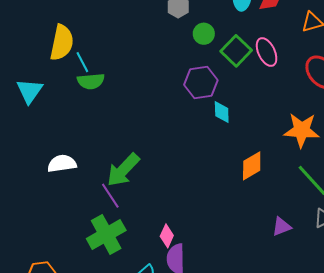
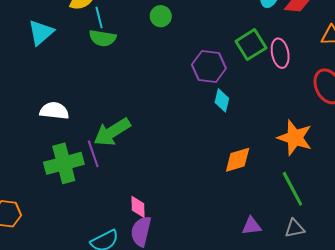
green circle: (204, 34) -> (161, 16), moved
green cross: (106, 235) -> (64, 163), moved
pink diamond: (167, 236) -> (138, 207), turned -40

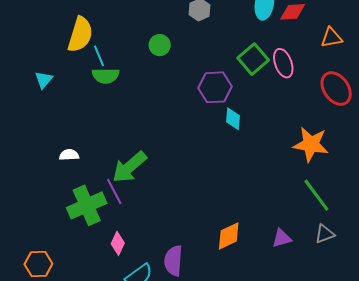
cyan triangle: (41, 32) -> (44, 80), size x0.7
white semicircle: (54, 111) -> (69, 155), size x0.7
orange diamond: (238, 160) -> (229, 236), moved
pink diamond: (138, 207) -> (118, 243), moved, turned 35

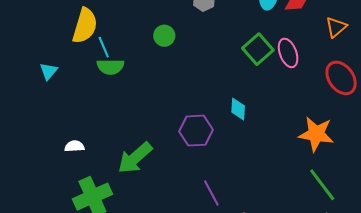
orange triangle: (331, 38) -> (336, 27), turned -30
purple hexagon: (215, 87) -> (196, 131), moved
purple line: (114, 192) -> (211, 193), moved

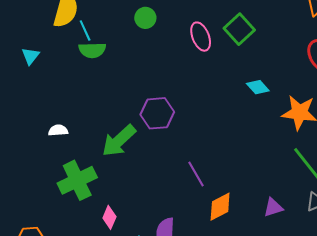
pink ellipse: (288, 53) -> (201, 37), moved
cyan diamond: (238, 109) -> (258, 87), moved, turned -45
purple hexagon: (196, 131) -> (157, 113), moved

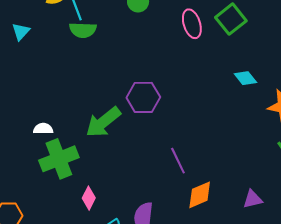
white semicircle: (58, 130) -> (43, 129), moved

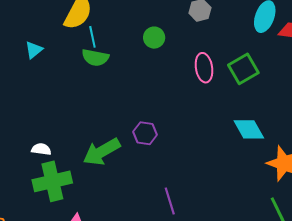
cyan diamond: (245, 78) -> (249, 129), size x1.4
purple hexagon: (143, 97) -> (145, 133), size x0.7

